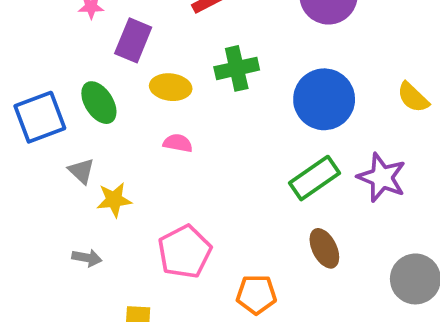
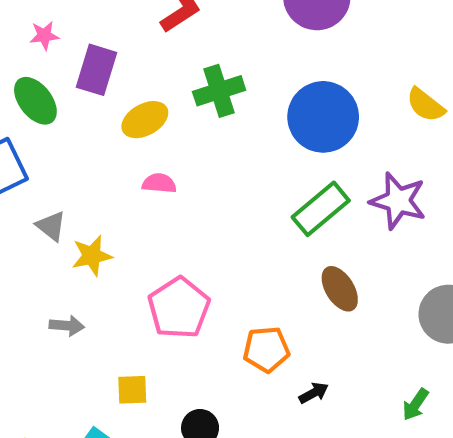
yellow ellipse: (171, 87) -> (145, 120), turned -30
green ellipse: (99, 103) -> (35, 101), moved

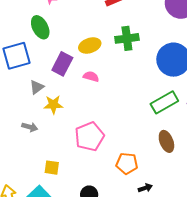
purple rectangle: (97, 70) -> (62, 64), moved
gray triangle: (51, 226) -> (37, 87), turned 35
gray arrow: (67, 326) -> (30, 127), moved
yellow square: (132, 390) -> (52, 168), moved

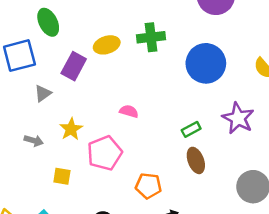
pink semicircle: (91, 77) -> (129, 111), moved
green rectangle: (164, 102) -> (191, 129), moved, size x0.6
yellow star: (53, 105) -> (71, 129), moved, turned -30
yellow square: (52, 168) -> (62, 176), moved

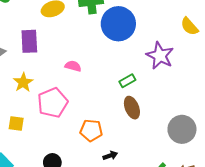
blue circle: (206, 63) -> (118, 24), moved
purple rectangle: (74, 66) -> (29, 41), moved, turned -30
purple star: (238, 118) -> (160, 56), moved

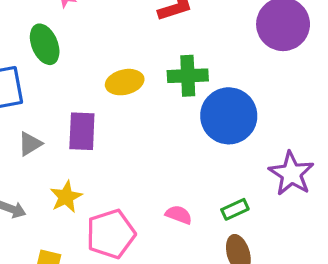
pink semicircle: (73, 66) -> (179, 215), moved

